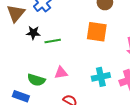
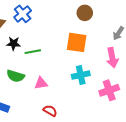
cyan cross: (101, 77) -> (81, 75), moved
green semicircle: (36, 80) -> (15, 76), moved

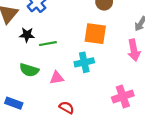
cyan cross: (81, 75) -> (84, 62), moved
pink cross: (109, 90) -> (123, 96), moved

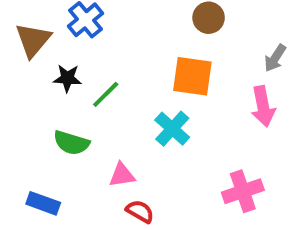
green line: (48, 44) -> (106, 94), turned -35
cyan cross: (84, 62) -> (172, 129), turned -36
pink triangle: (57, 78) -> (122, 175), moved

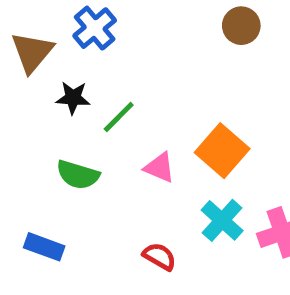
orange square: (192, 76) -> (222, 151), moved, turned 33
cyan cross: (172, 129) -> (222, 220), moved
pink triangle: (122, 175) -> (160, 168), moved, turned 32

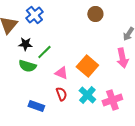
green semicircle: (78, 175) -> (27, 66), moved
blue rectangle: (44, 247) -> (36, 106), moved
red semicircle: (160, 256) -> (61, 94), moved, turned 40

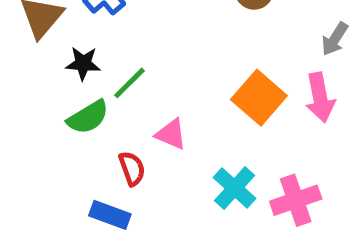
green semicircle: (27, 66) -> (88, 117), turned -48
orange square: (87, 66) -> (259, 98), moved
red semicircle: (61, 94) -> (132, 168), moved

